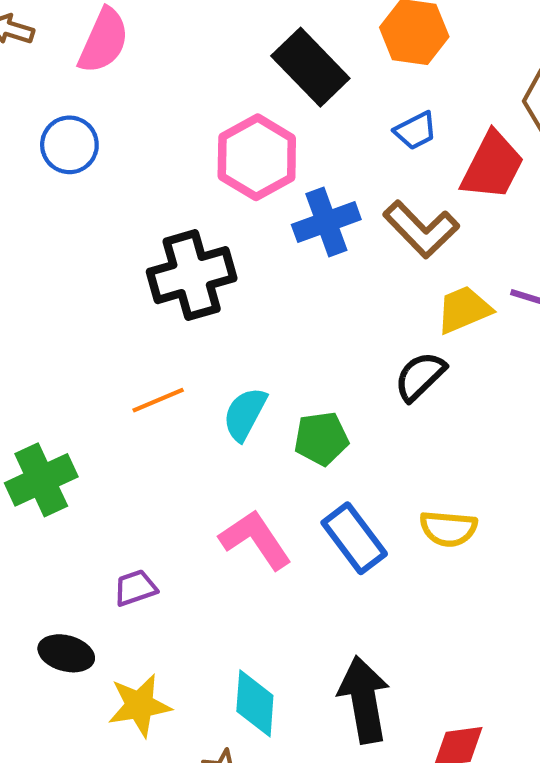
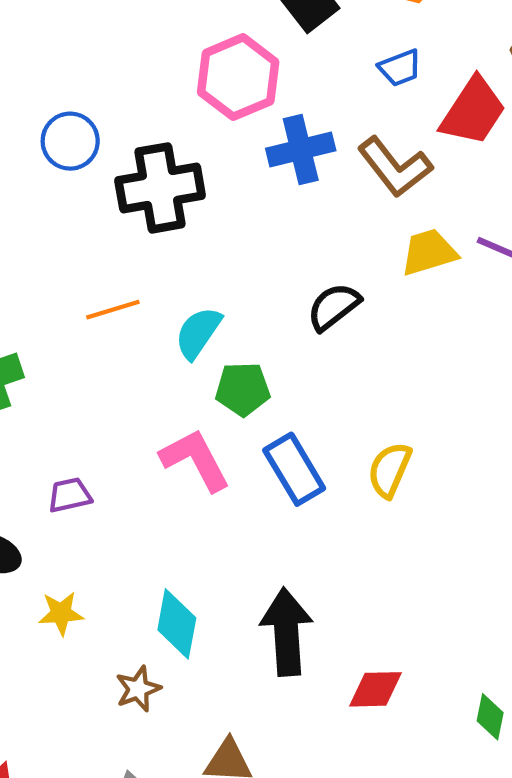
blue circle: (69, 145) -> (70, 141), moved
black semicircle: (420, 376) -> (334, 307), moved
green pentagon: (321, 439) -> (243, 389), moved
yellow semicircle: (448, 529) -> (390, 470), turned 102
yellow star: (139, 705) -> (61, 613), size x0.7

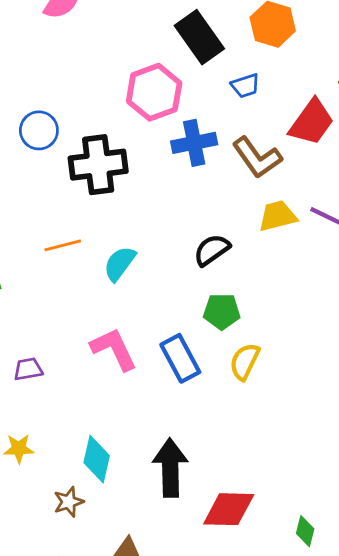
blue trapezoid: (400, 68) -> (245, 86), moved
green pentagon: (243, 389) -> (222, 311), moved
red diamond: (376, 689) -> (229, 509), size x1.4

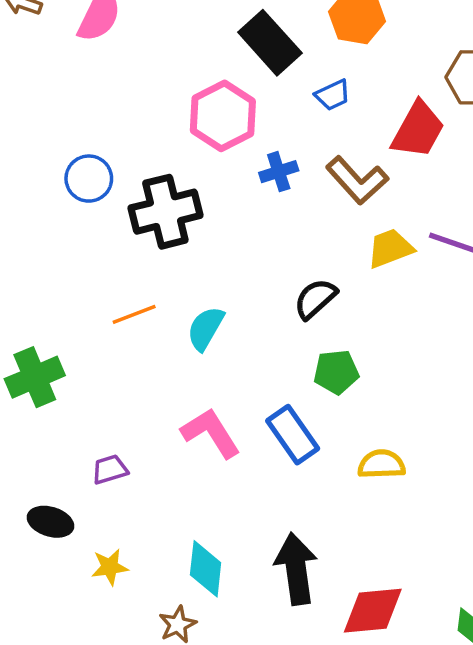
blue cross: (194, 143) -> (279, 172), size x0.7
yellow semicircle: (245, 362) -> (381, 464), moved, turned 69

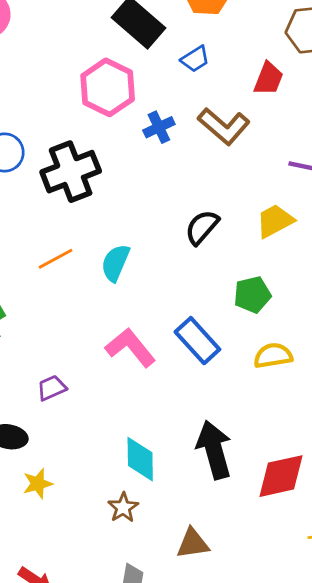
red trapezoid: (418, 130) -> (268, 79), size x0.7
yellow trapezoid: (390, 248) -> (275, 221), moved
green pentagon: (336, 372) -> (252, 295), moved
yellow star: (110, 567) -> (38, 484), moved

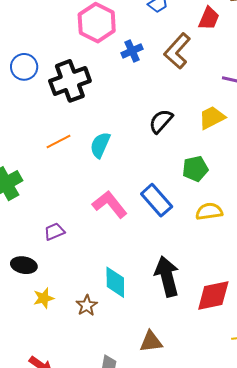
brown L-shape: (224, 126) -> (177, 51), turned 90
brown star: (123, 508) -> (87, 305), moved

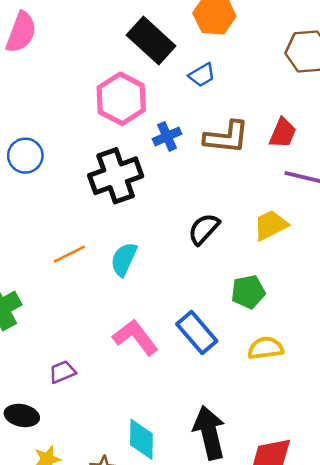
red trapezoid: (209, 18) -> (283, 133), moved
brown L-shape: (177, 51) -> (226, 137), turned -126
black cross: (70, 81) -> (116, 176), moved

